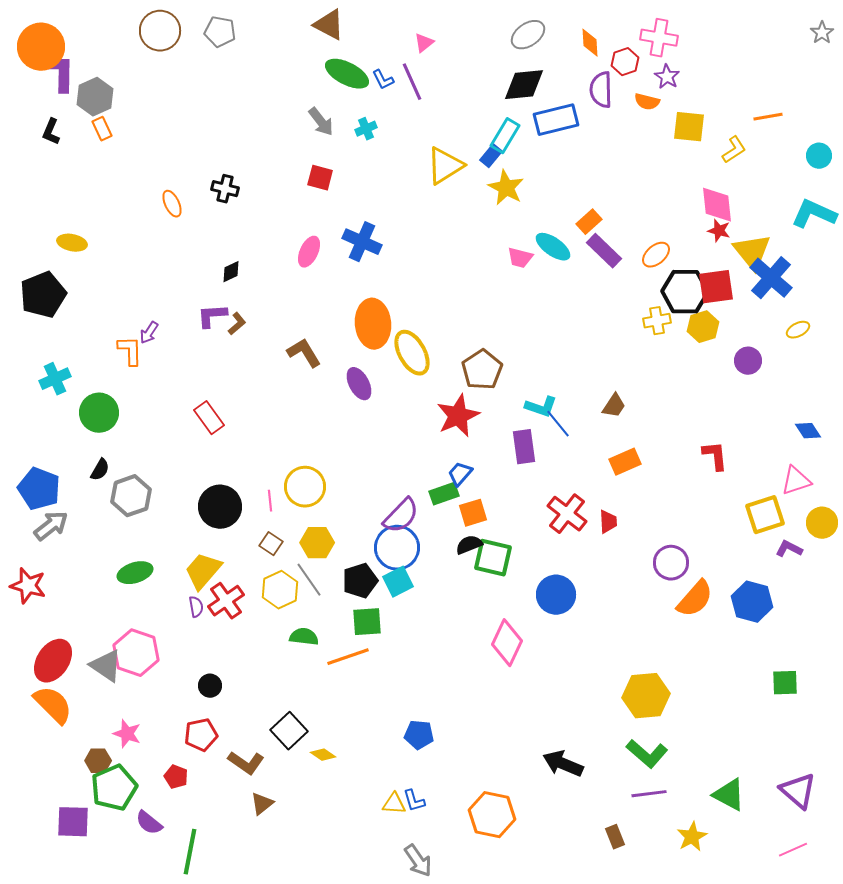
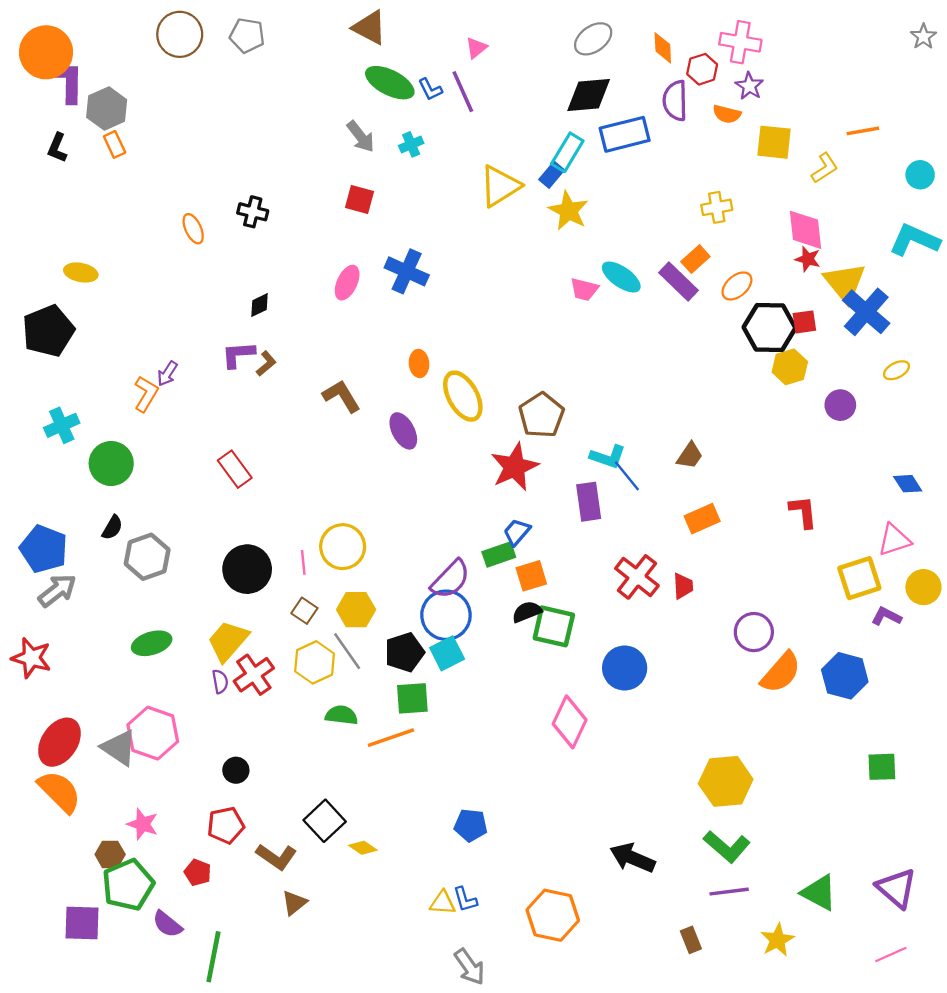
orange rectangle: (589, 222) -> (695, 259), moved
red square: (716, 287) -> (804, 322), size x0.6
yellow cross: (657, 321) -> (717, 207), moved
orange ellipse: (373, 324) -> (419, 364), size x0.5
orange L-shape: (130, 351) -> (146, 394), turned 32

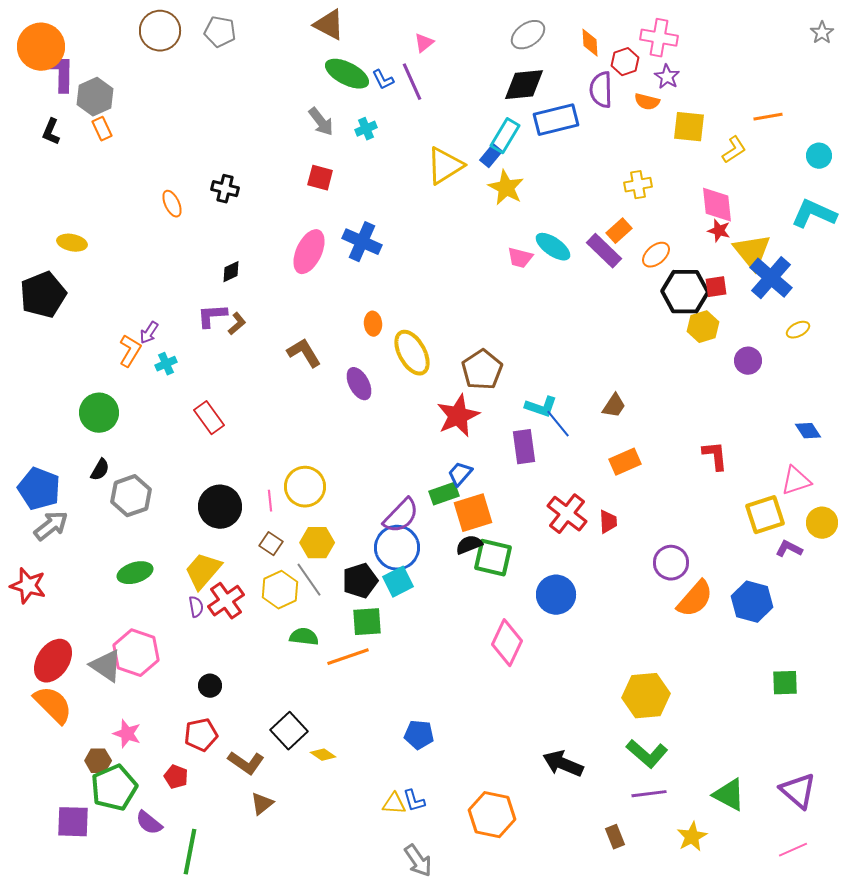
pink ellipse: (347, 283) -> (309, 252), size x1.4
cyan cross: (62, 425) -> (166, 364), moved, size x0.7
orange square: (531, 576) -> (473, 513), size x1.4

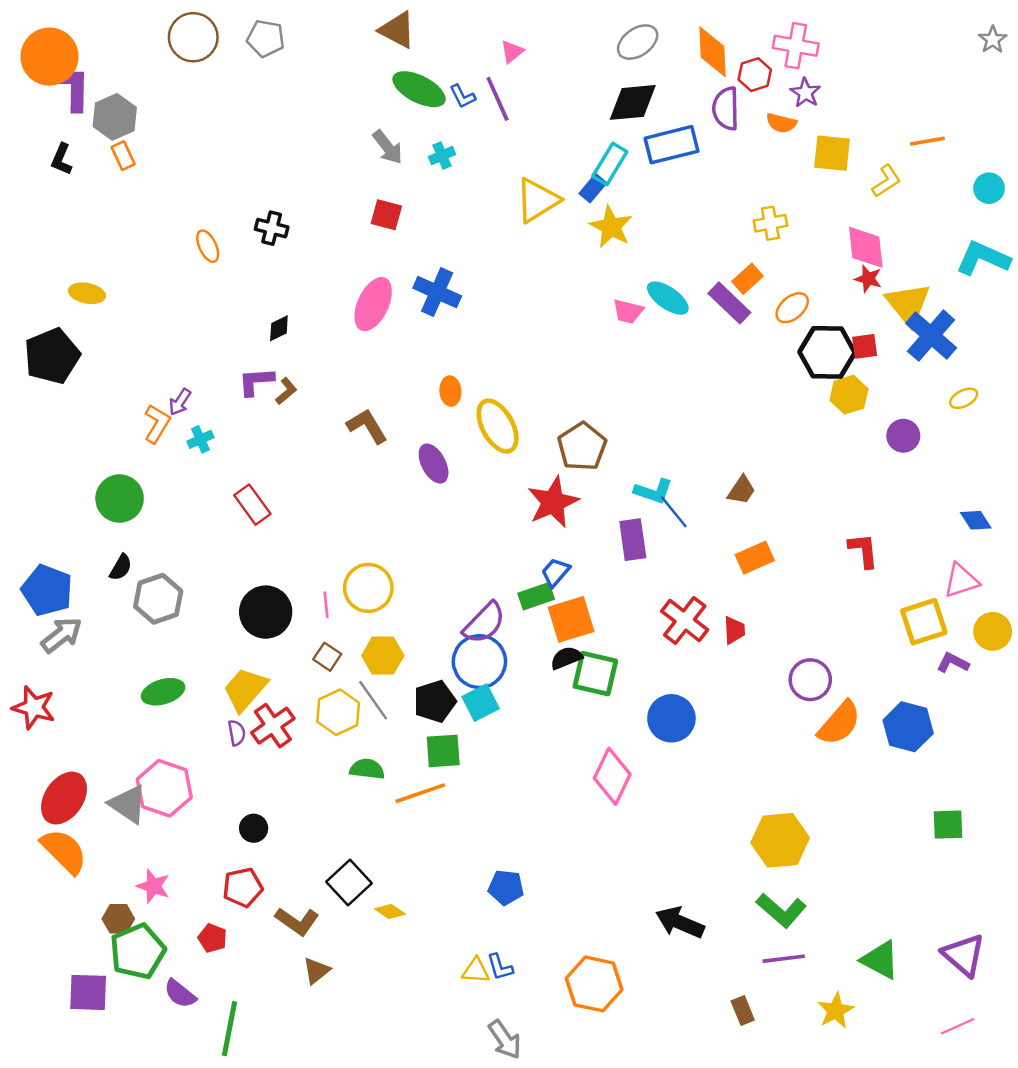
orange diamond: (590, 43) -> (712, 52), size x1.5

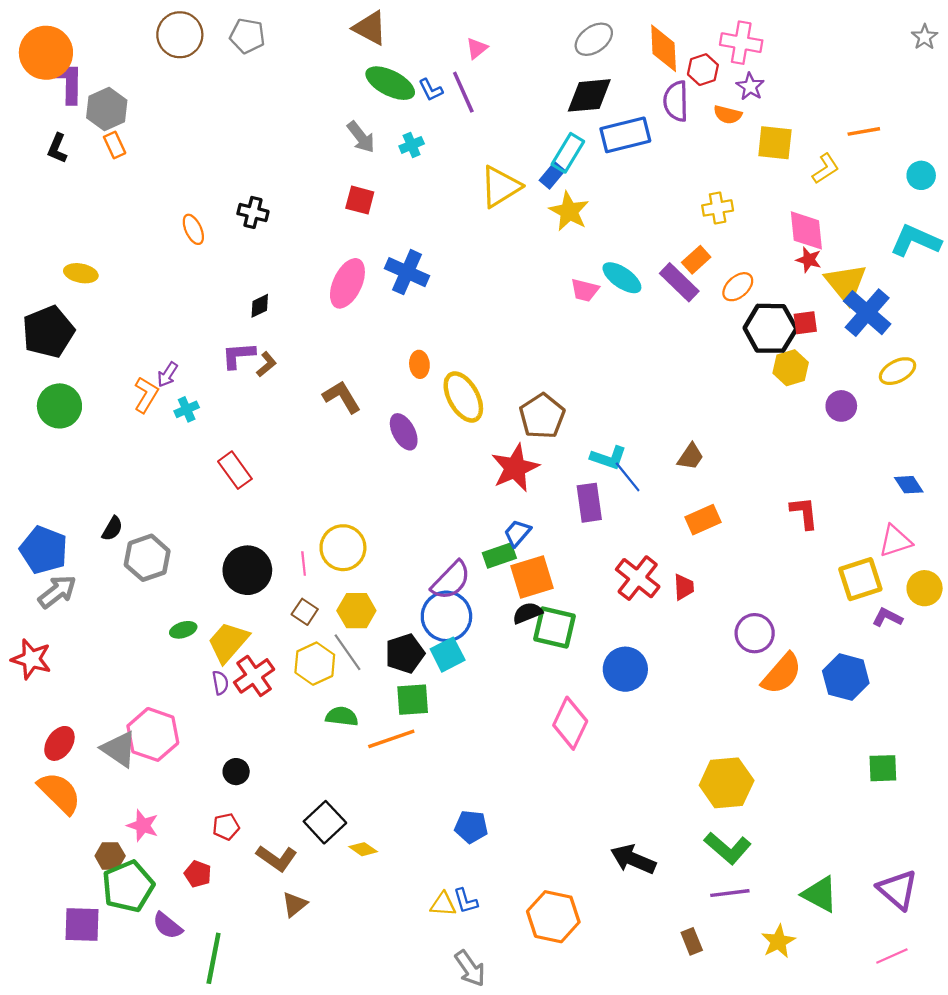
yellow ellipse: (964, 398) -> (898, 371), size x1.4
green circle: (120, 499) -> (59, 406), moved
green ellipse: (163, 692) -> (183, 630), moved, size x0.7
red ellipse: (64, 798) -> (59, 743), size x0.7
red pentagon: (243, 887) -> (226, 827), size x0.7

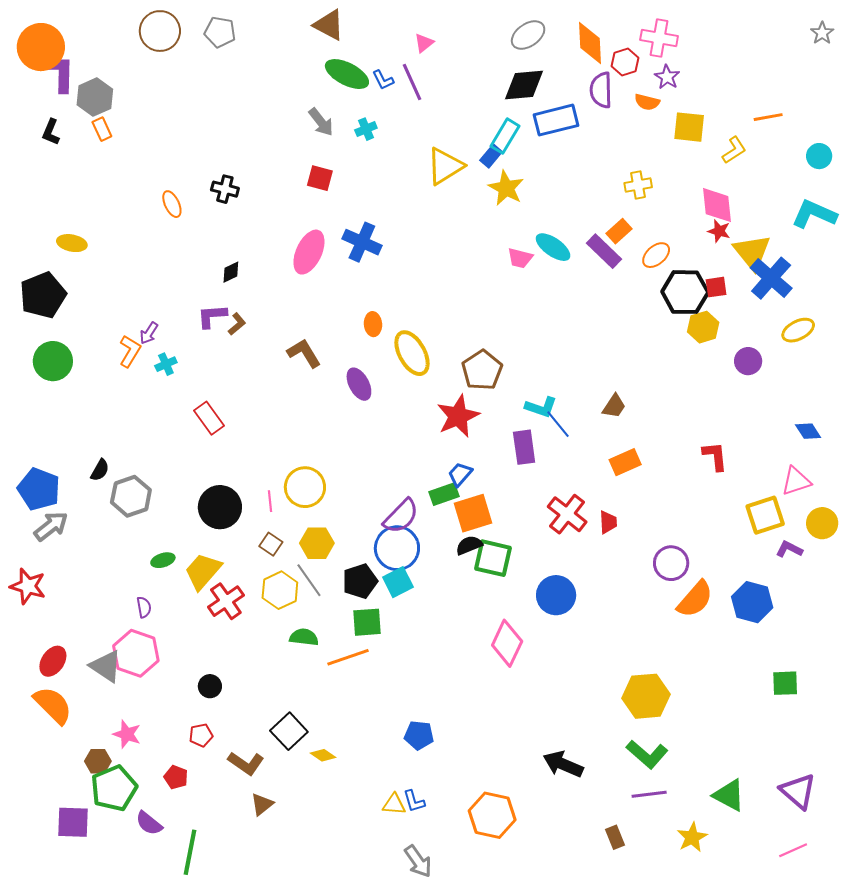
purple semicircle: (220, 683) -> (144, 607), moved

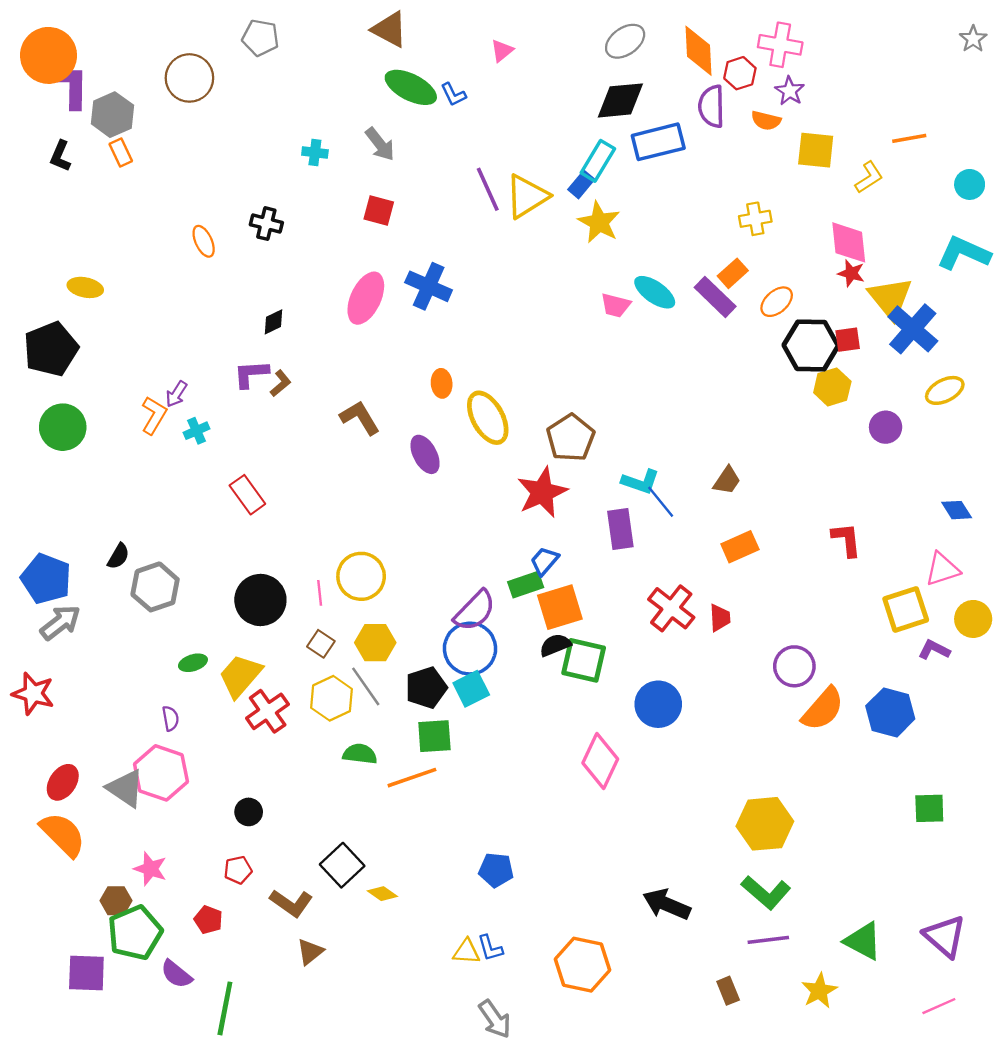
brown circle: (160, 31) -> (189, 78), moved
purple line: (412, 82) -> (488, 189), moved
cyan cross: (366, 129) -> (315, 153), moved, turned 30

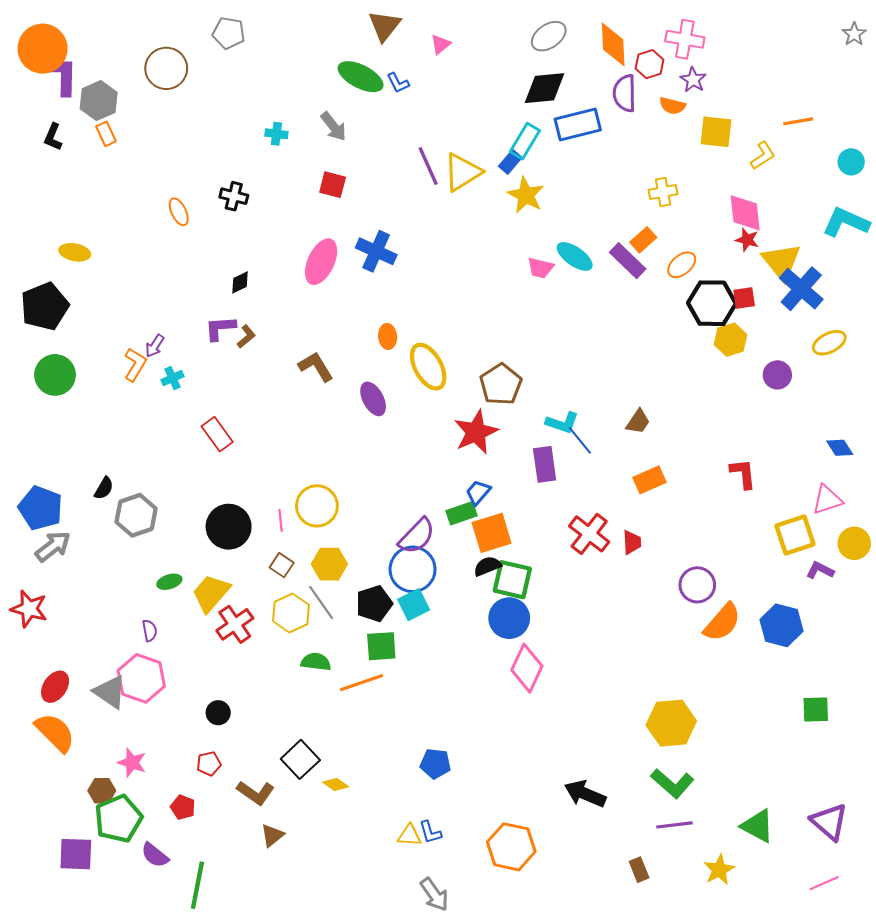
brown triangle: (389, 29) -> (384, 26), moved, turned 40
blue circle: (658, 704) -> (509, 618), moved

